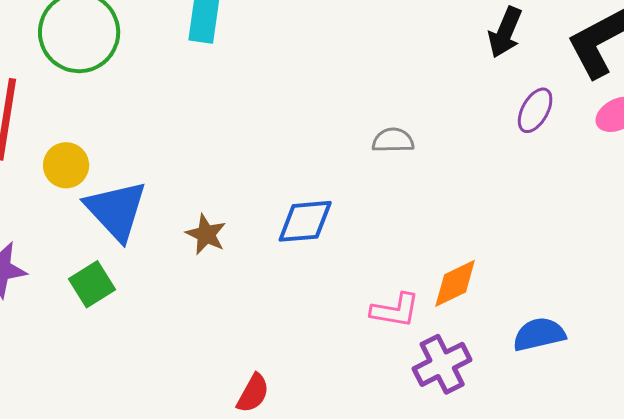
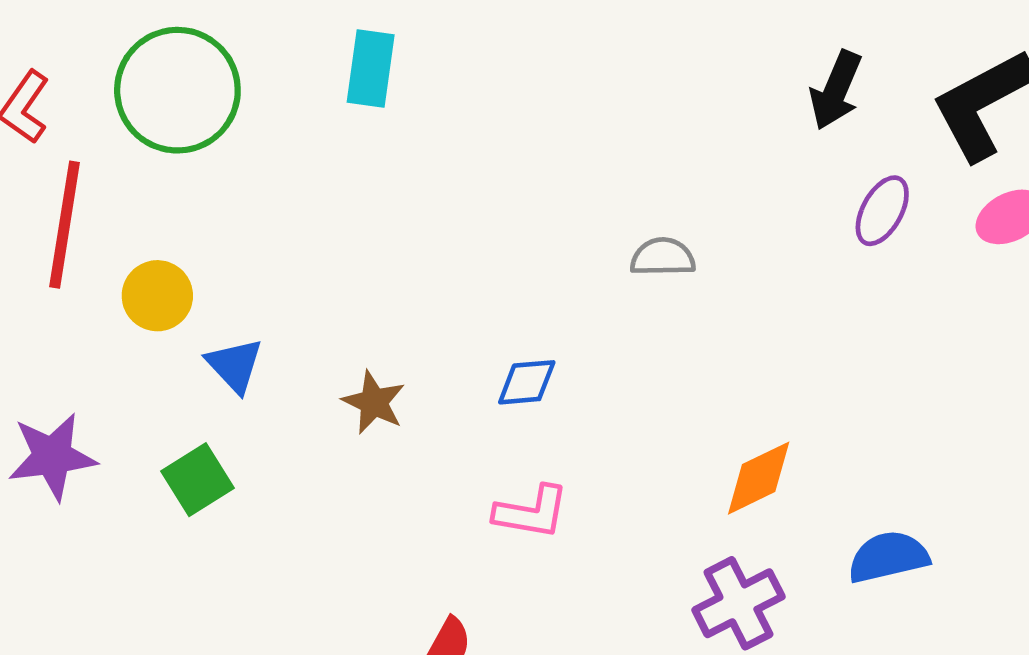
blue triangle: (116, 210) -> (235, 365), size x0.6
blue diamond: (305, 221) -> (527, 382), size x0.7
pink L-shape: (395, 310) -> (531, 512), moved

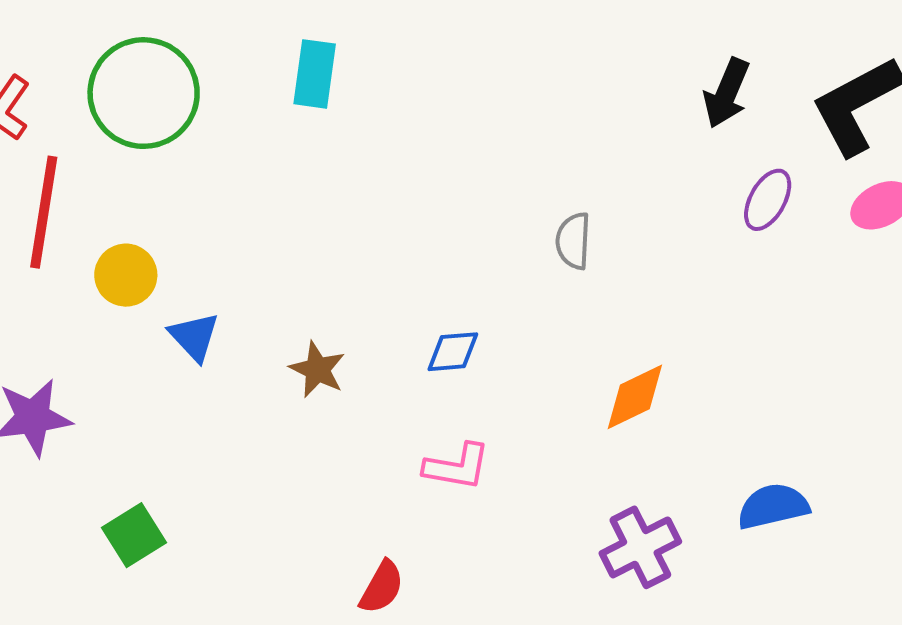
gray semicircle: (663, 257) -> (573, 241), turned -86
orange diamond: (759, 478) -> (635, 397), moved
green square: (198, 480) -> (134, 535), moved

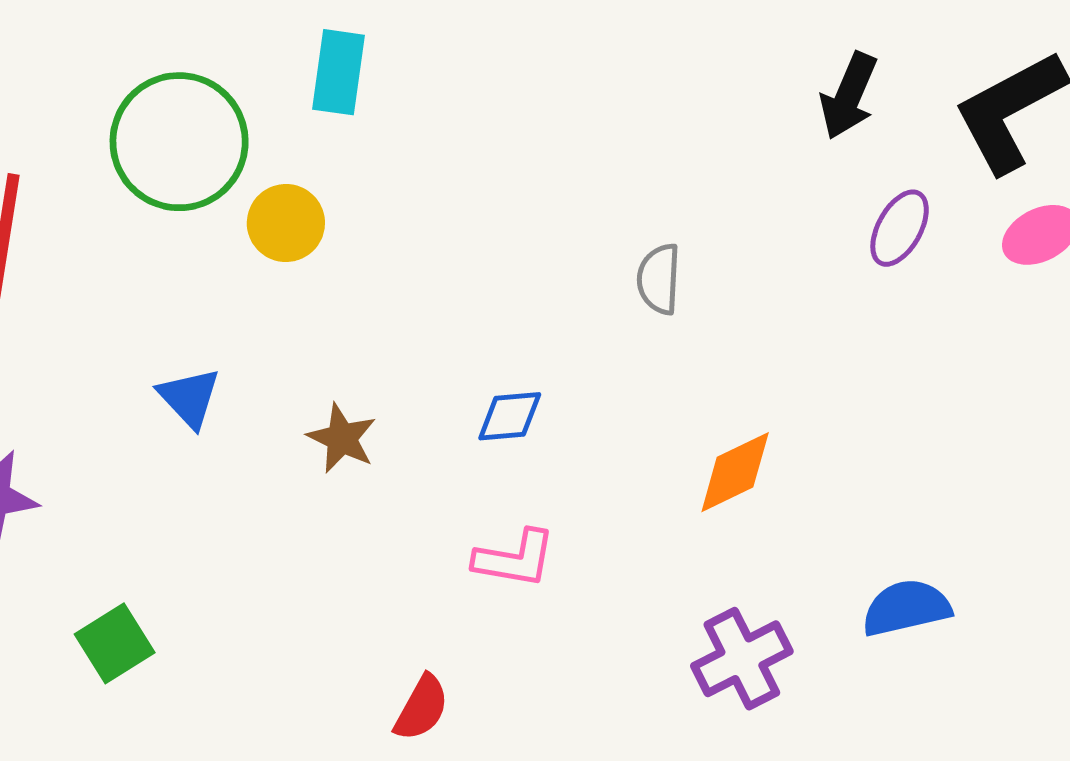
green circle: (144, 93) -> (179, 142), moved
yellow circle: (126, 275) -> (286, 223), moved

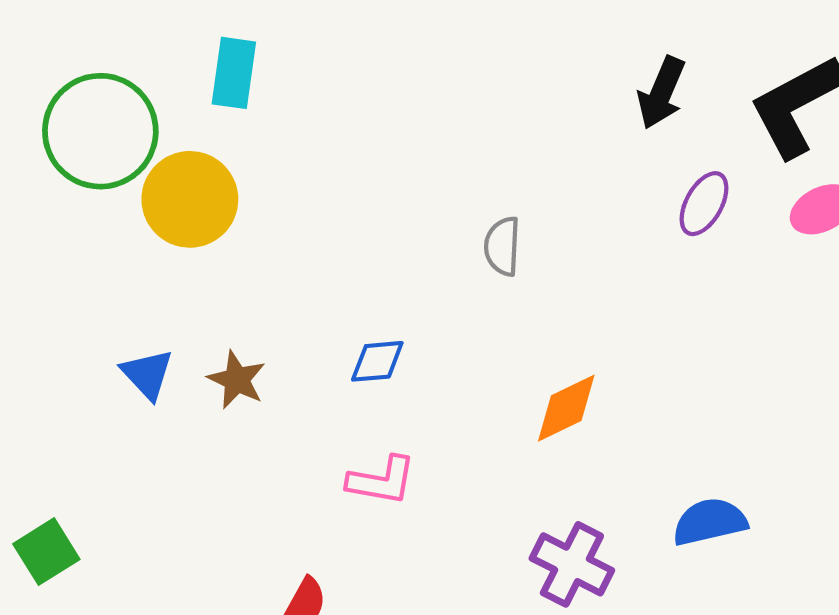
yellow circle: (286, 223) -> (190, 199), size x1.5
blue triangle: (189, 398) -> (147, 374), moved
purple cross: (742, 659) -> (572, 564), turned -36

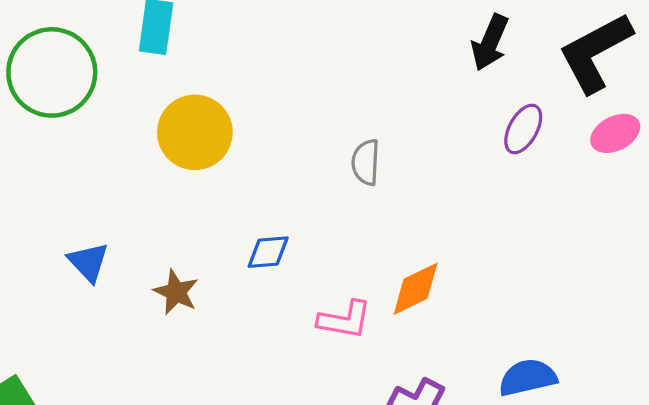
yellow circle: (190, 199) -> (195, 132), moved
brown star: (237, 380) -> (176, 292), moved
pink L-shape: (382, 481) -> (345, 320), moved

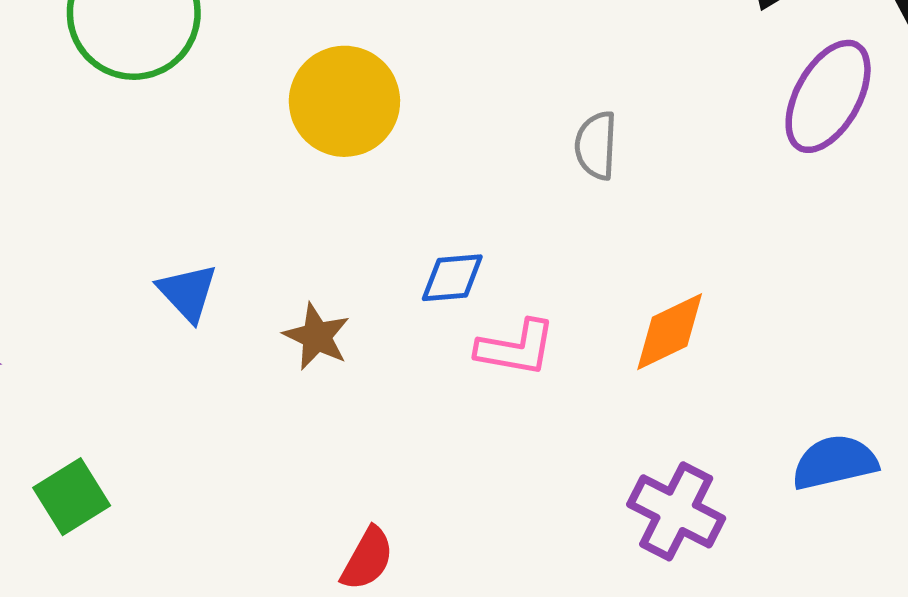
purple ellipse: (523, 129) -> (828, 96), size x1.5
pink L-shape: (345, 320) -> (516, 348), moved

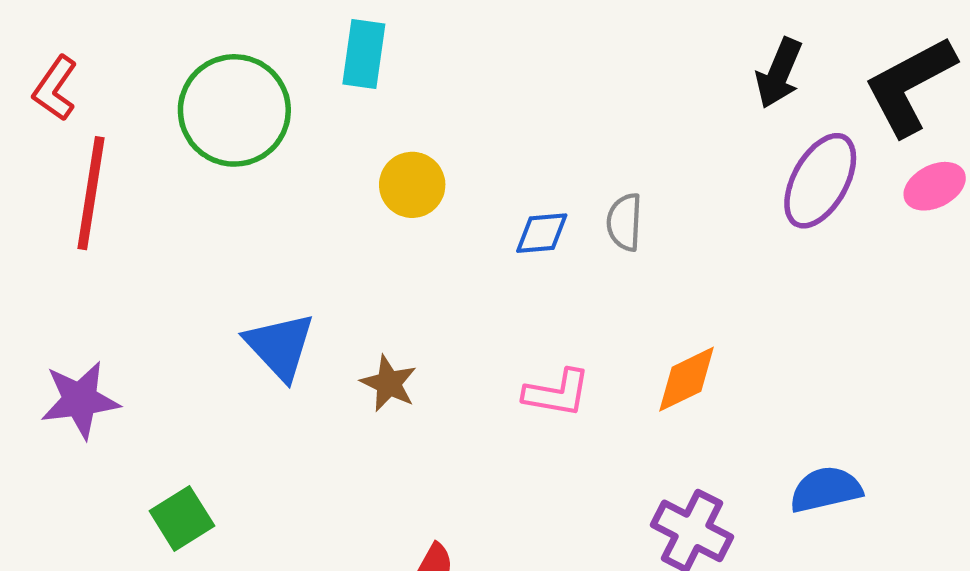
yellow circle: (344, 101) -> (412, 185), size x0.7
blue diamond: (452, 278) -> (542, 233), moved
blue triangle: (188, 292) -> (280, 346), size x1.4

